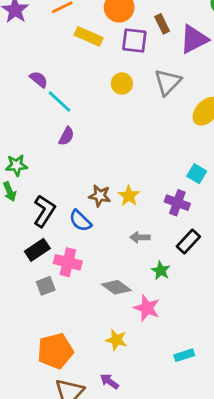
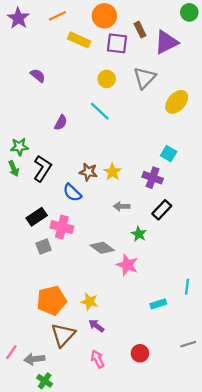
cyan line: (60, 102) -> (100, 111), moved
black L-shape: (44, 211) -> (42, 168), moved
yellow star: (116, 340) -> (89, 302), moved

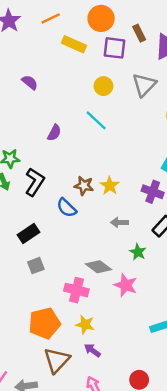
pink cross: (62, 227) -> (76, 290), moved

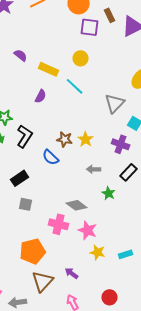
yellow rectangle: (74, 44) -> (49, 69), moved
gray triangle: (144, 85) -> (115, 103), moved
gray square: (36, 266) -> (26, 204), turned 32
pink star: (126, 285) -> (88, 230), moved
yellow star: (85, 325) -> (98, 252), moved

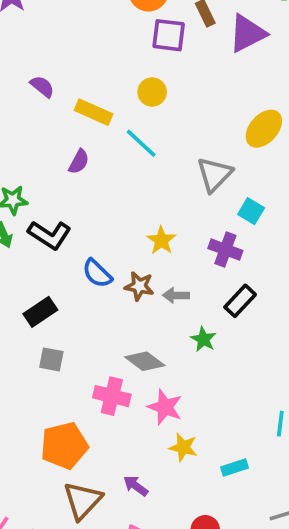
black L-shape: (25, 136) -> (50, 235), turned 90
brown star: (65, 139) -> (139, 286), moved
cyan rectangle: (126, 254) -> (235, 468), moved

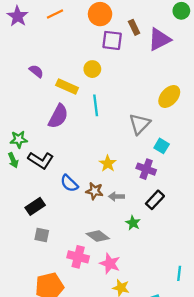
yellow circle: (152, 92) -> (92, 69), moved
cyan line: (141, 143) -> (96, 105), turned 40
purple semicircle: (79, 162) -> (58, 116), size x1.6

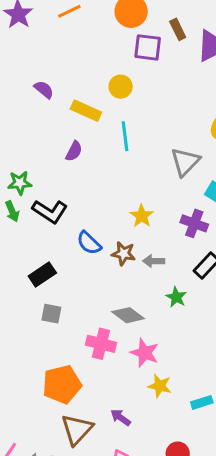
purple semicircle: (58, 116) -> (74, 151), size x0.6

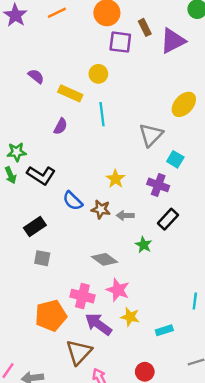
pink cross: (101, 344) -> (82, 296), moved
purple arrow: (121, 417) -> (98, 324), moved, size x1.6
brown triangle: (77, 430) -> (79, 352), moved

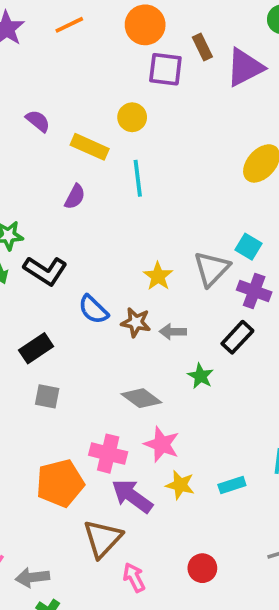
gray triangle: (151, 135) -> (212, 269), moved
purple cross: (158, 185) -> (254, 291), moved
cyan rectangle: (164, 330) -> (232, 485), moved

